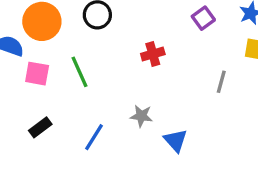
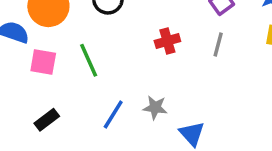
gray line: (221, 82) -> (218, 45), moved
blue line: (94, 137) -> (113, 114), moved

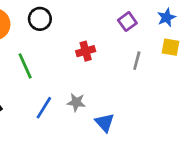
gray line: (218, 45) -> (137, 61), moved

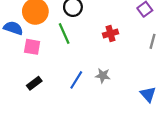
green line: (25, 66) -> (64, 34), moved
blue triangle: (105, 123) -> (148, 94), moved

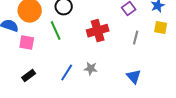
red cross: (111, 34) -> (98, 31), size x1.5
blue triangle: (148, 94) -> (134, 77), moved

